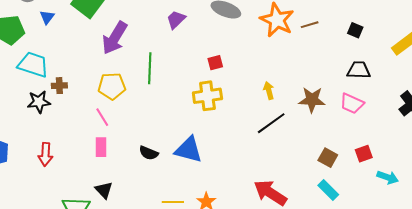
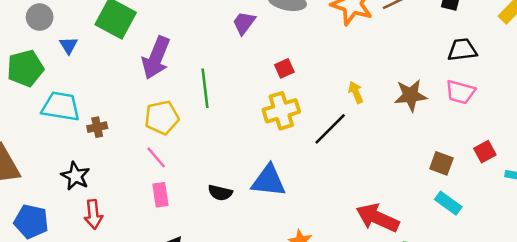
purple trapezoid: (176, 20) -> (244, 23), moved
black star: (39, 102) -> (75, 176), moved, turned -30
black line: (271, 123) -> (330, 129), moved

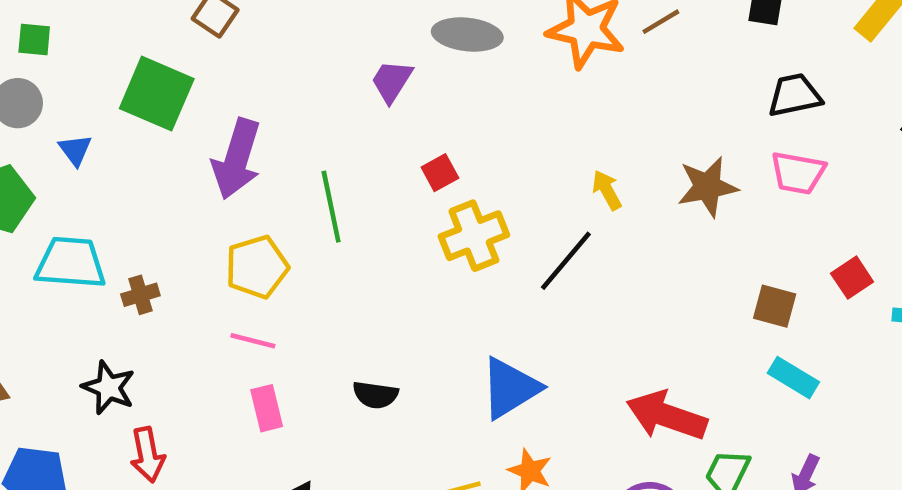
red square: (284, 68) -> (440, 173), moved
pink line: (156, 157) -> (253, 341), turned -30
blue triangle: (269, 181) -> (510, 388), moved, turned -33

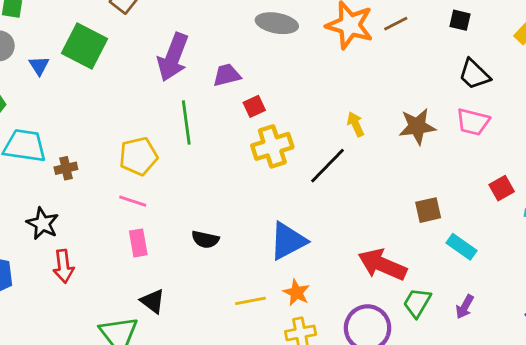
purple trapezoid: (392, 81) -> (227, 75), moved, turned 40
black trapezoid: (795, 95) -> (474, 74), turned -128
blue triangle: (75, 150) -> (39, 66), moved
purple arrow: (237, 159) -> (173, 57), moved
brown square: (775, 306) -> (428, 210), moved, turned -32

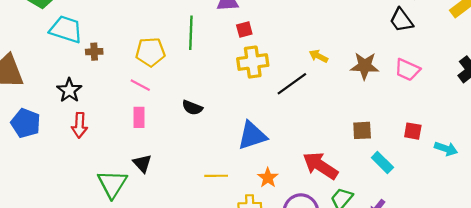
black trapezoid: (474, 74) -> (401, 20), moved
yellow arrow: (356, 124) -> (318, 56), turned -48
red square: (502, 188) -> (413, 131), moved, turned 30
black semicircle: (205, 239) -> (192, 108), moved
orange star: (296, 292) -> (268, 178), moved

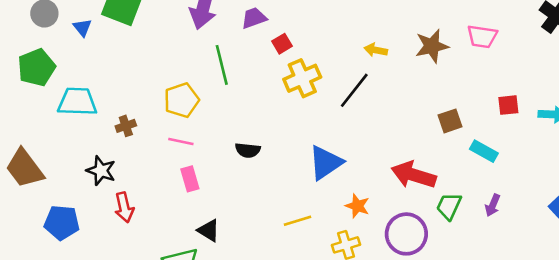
brown cross: (94, 52) -> (126, 126), moved

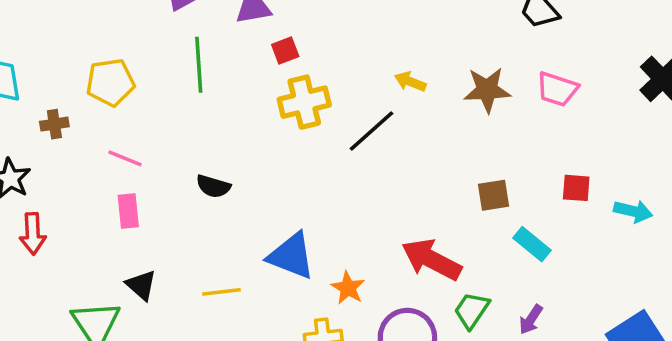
yellow pentagon: (182, 100) -> (110, 82), moved
blue triangle: (326, 163) -> (291, 256), moved, turned 45
yellow line: (298, 221) -> (222, 292), moved

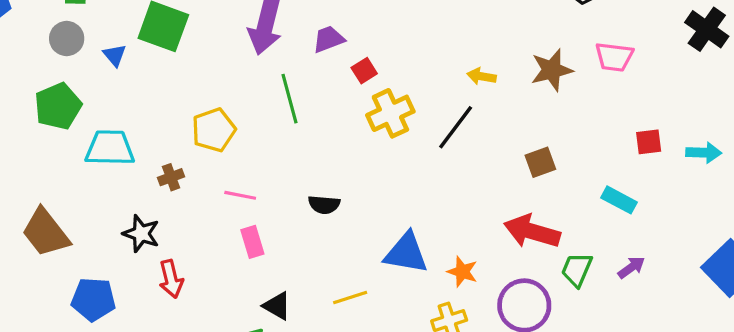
brown square: (494, 195) -> (540, 162), moved
purple arrow: (531, 319) -> (631, 267), turned -148

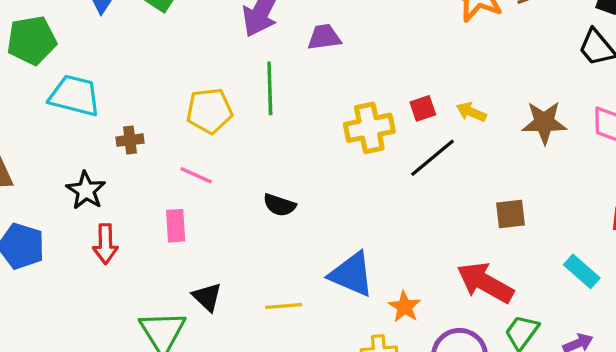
red square: (364, 71) -> (423, 108), moved
yellow pentagon: (214, 130) -> (209, 111), moved
pink rectangle: (252, 242) -> (176, 226), moved

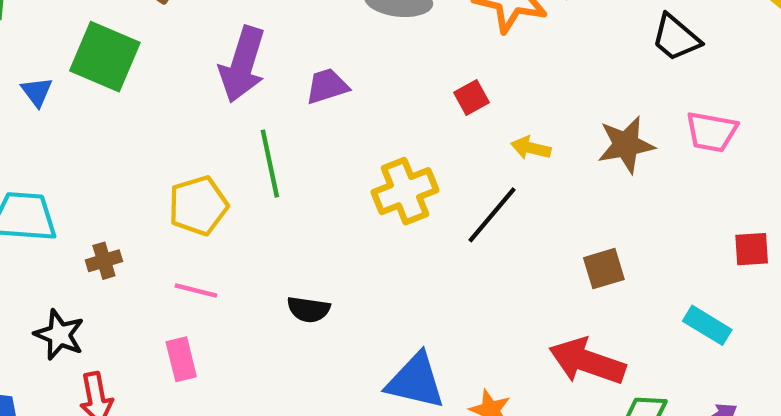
red square: (423, 108) -> (471, 98), moved

